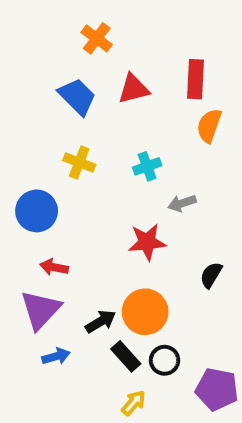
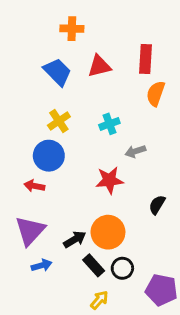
orange cross: (97, 38) -> (72, 29), turned -35
yellow cross: (79, 162) -> (59, 121), turned 35
blue circle: (37, 211) -> (49, 156), moved
red arrow: (54, 267) -> (34, 186), moved

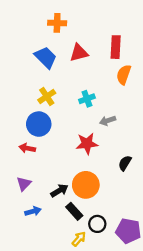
purple triangle: (30, 231) -> (24, 184), size x0.6
black circle: (122, 268) -> (97, 224), moved

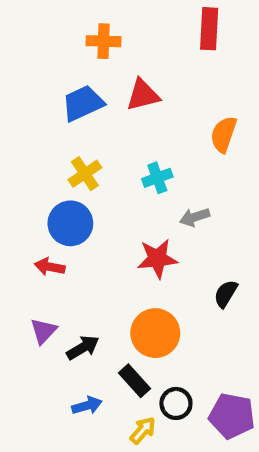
red rectangle: (116, 47) -> (209, 29), moved
blue trapezoid: (46, 57) -> (83, 103), turned -70
black arrow: (59, 191) -> (83, 348), moved
blue arrow: (33, 211) -> (87, 406), moved

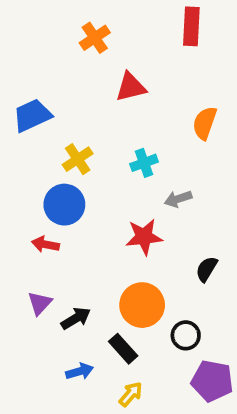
orange cross: (104, 41) -> (95, 38), turned -36
blue trapezoid: (83, 103) -> (32, 115), moved
black circle: (176, 403) -> (186, 335), moved

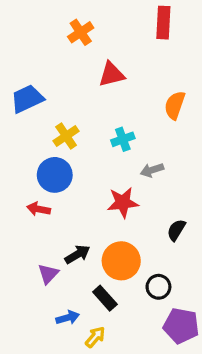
purple triangle: (40, 303) -> (48, 274), moved
black arrow: (76, 318) -> (77, 254), moved
yellow arrow: (131, 394) -> (95, 337), moved

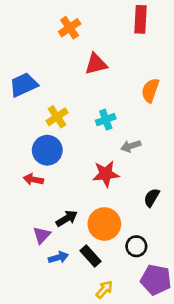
blue arrow: (68, 318) -> (58, 257), moved
yellow arrow: (95, 337) -> (104, 289), moved

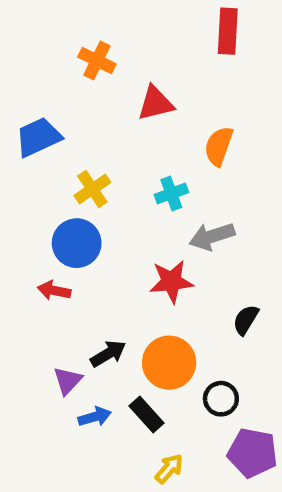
orange cross: (70, 28) -> (97, 60), moved, turned -30
orange semicircle: (150, 90) -> (219, 146), moved
gray arrow: (131, 146) -> (212, 236), size x1.4

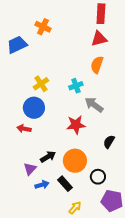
red triangle: (156, 103) -> (99, 39), moved
blue trapezoid: (38, 137) -> (17, 45), moved
gray arrow: (212, 236) -> (94, 105), turned 54

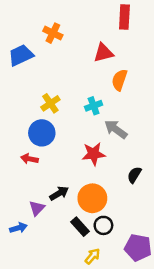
red triangle: (99, 39) -> (103, 53), moved
black circle: (98, 177) -> (103, 225), moved
blue arrow: (42, 185) -> (18, 228), moved

